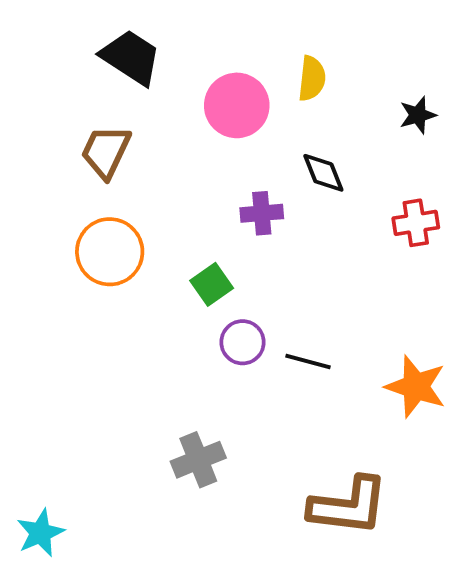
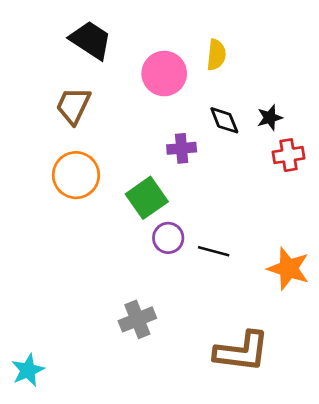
black star: (418, 115) -> (270, 118), moved
green square: (212, 284) -> (147, 198), size x1.4

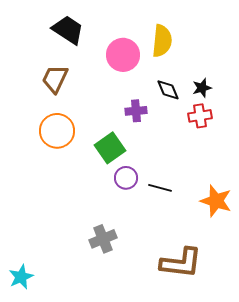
yellow semicircle: (216, 55) -> (162, 41), size x1.4
red cross: (288, 155) -> (200, 116), moved

